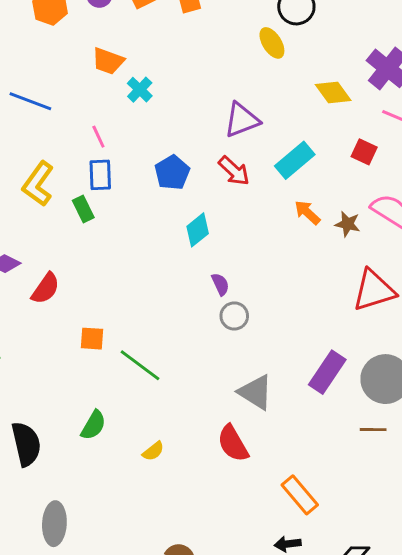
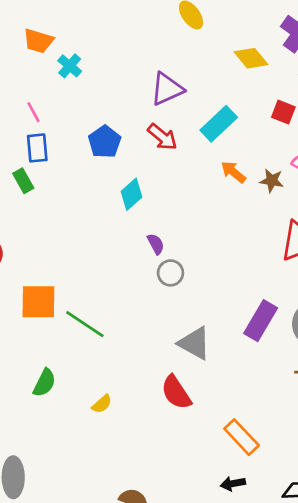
orange square: (92, 339) -> (38, 302), size x1.6

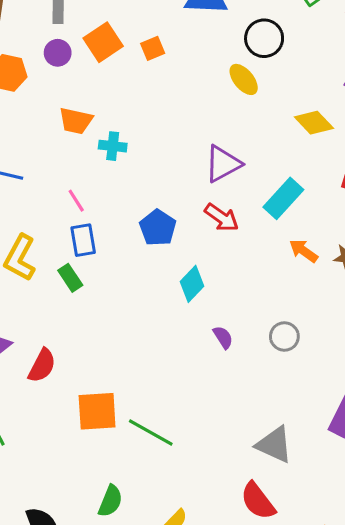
cyan cross: (70, 66) -> (113, 146), turned -30
gray circle: (170, 273) -> (284, 337), moved

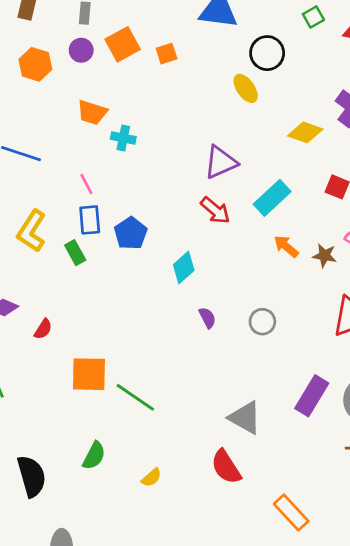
yellow diamond: (314, 123) -> (305, 132), turned -32
blue pentagon: (158, 228) -> (131, 233), moved
red semicircle: (42, 366) -> (43, 329), size x0.7

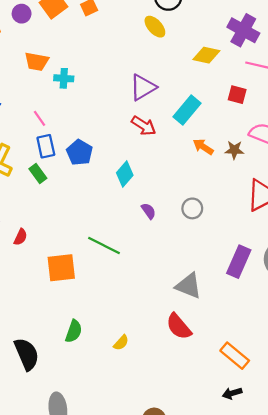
green line: (135, 397) -> (104, 246), moved

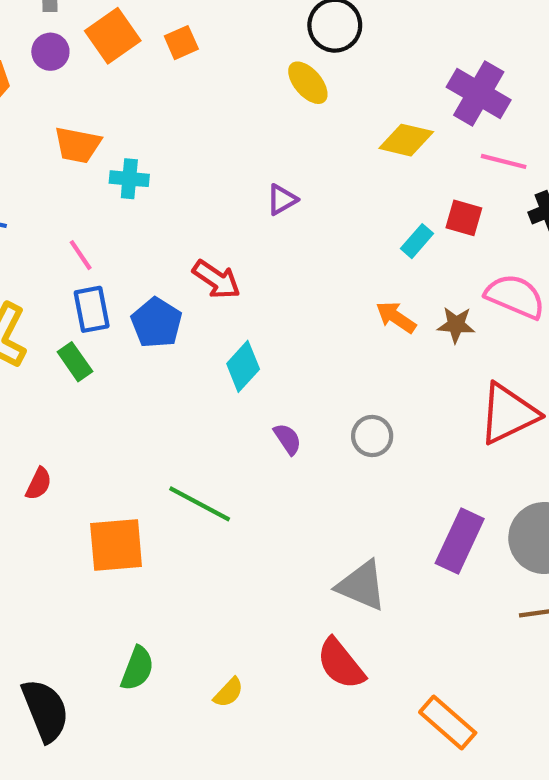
purple triangle: (143, 87) -> (282, 200), size x0.6
cyan rectangle: (187, 110) -> (417, 241), moved, size x0.6
red arrow: (144, 126) -> (216, 279), moved

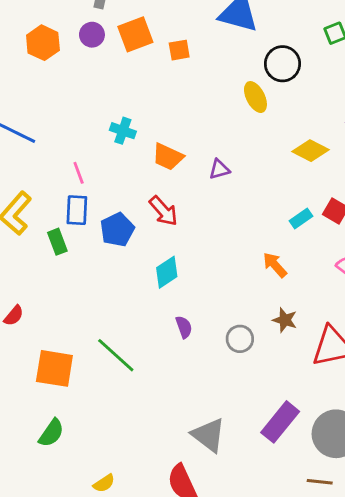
orange trapezoid: (78, 145) -> (168, 157), moved
brown star: (456, 325) -> (285, 320), moved
green semicircle: (137, 668) -> (51, 433), moved

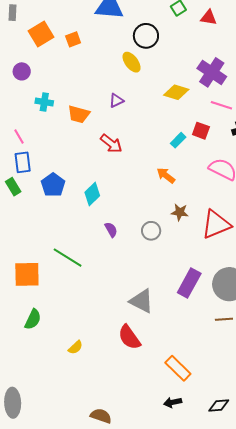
purple circle: (92, 35) -> (22, 71), moved
purple triangle: (219, 169) -> (116, 100), moved
red arrow: (163, 211) -> (111, 144), moved
blue pentagon: (117, 230) -> (53, 185), moved

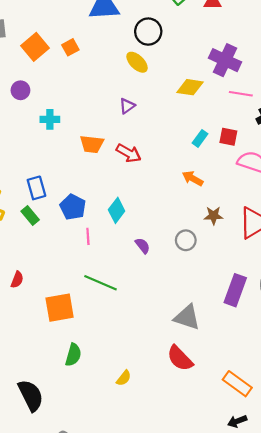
orange trapezoid: (79, 114) -> (92, 144), moved
red square: (201, 131) -> (228, 137), moved
pink line: (19, 137) -> (88, 236), moved, turned 35

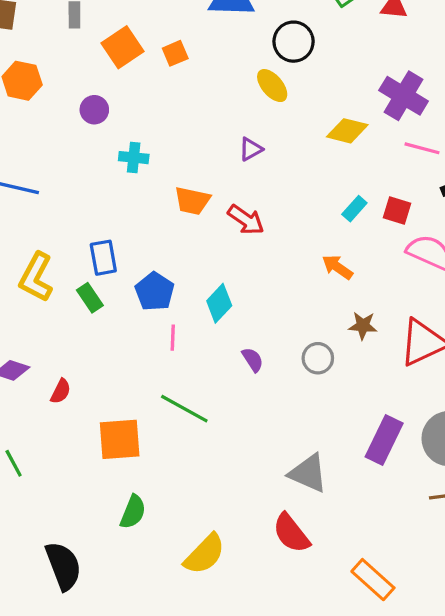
yellow semicircle: (124, 378) -> (205, 554), size x1.8

